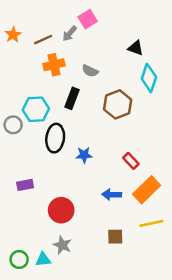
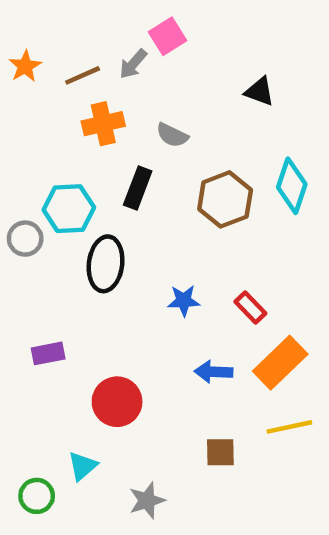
cyan diamond: (149, 78) -> (292, 186), moved
blue star: (84, 155) -> (184, 301), moved
gray star: (62, 245) -> (147, 501), moved, turned 30
cyan triangle: (43, 259) -> (83, 466), moved, turned -35

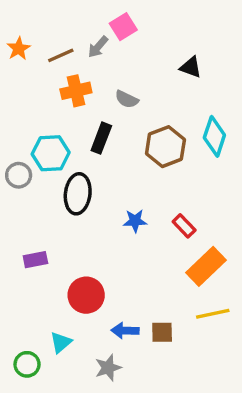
blue arrow: (214, 372) -> (125, 331), moved

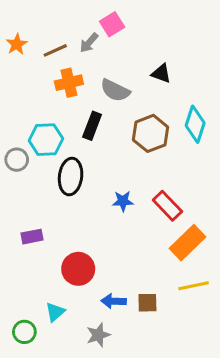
black triangle: (191, 67) -> (161, 73), moved
gray semicircle: (127, 99) -> (115, 90), size x1.4
red rectangle: (184, 226) -> (167, 206), size x1.4

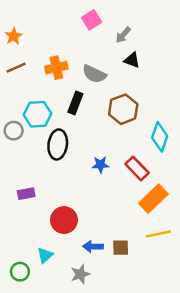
gray arrow: (89, 43) -> (123, 35), moved
brown line: (55, 50) -> (16, 68), moved
cyan diamond: (195, 124) -> (160, 137), moved

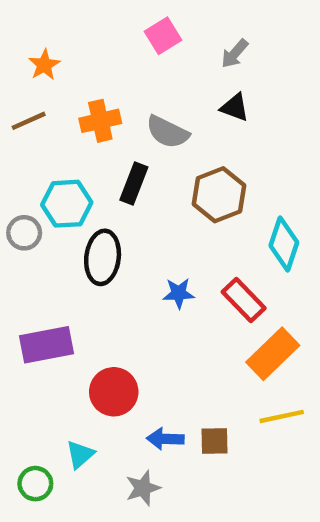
gray arrow: (123, 35) -> (235, 54), moved
orange star: (14, 36) -> (44, 65), moved
purple rectangle: (26, 194) -> (47, 345), size x1.6

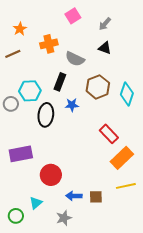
orange cross: (100, 121) -> (49, 44), moved
cyan diamond: (284, 244) -> (127, 94), moved
blue star: (179, 293) -> (72, 105), moved

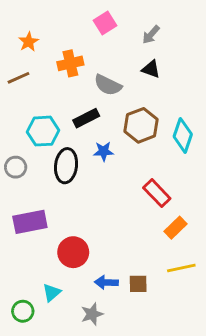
black rectangle: (60, 82) -> (86, 118), turned 42
gray circle: (11, 104) -> (16, 167), moved
orange rectangle: (122, 158) -> (176, 228), size x0.7

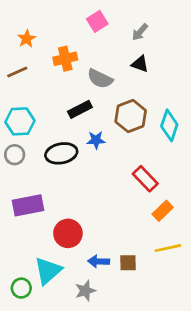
cyan hexagon: (43, 131) -> (20, 121), moved
black ellipse: (66, 166) -> (61, 153), turned 72
cyan triangle: (52, 293) -> (48, 271), size x1.6

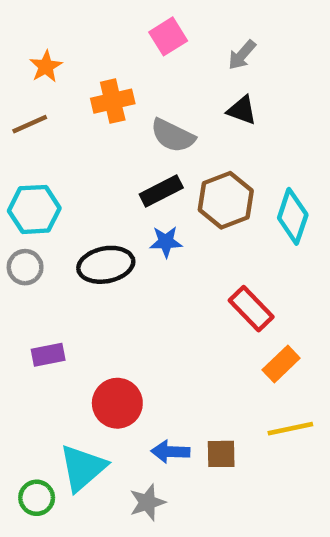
black rectangle: (80, 109) -> (161, 191), moved
purple rectangle: (28, 205) -> (48, 355), size x0.6

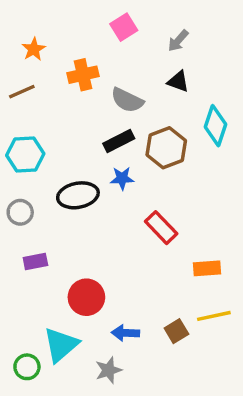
cyan diamond: (293, 216) -> (216, 126), moved
gray circle: (25, 267) -> (20, 212), moved
red rectangle: (251, 309) -> (161, 228), moved
orange rectangle: (281, 364) -> (207, 268), turned 40
brown square: (221, 454) -> (176, 331), moved, turned -30

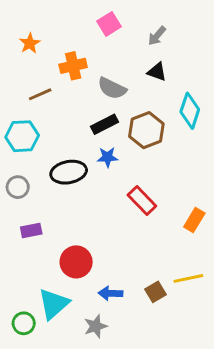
brown line: (22, 92) -> (40, 94), moved
orange rectangle: (207, 268) -> (194, 220), moved, turned -55

